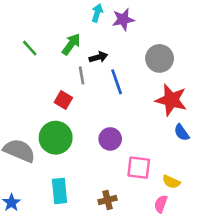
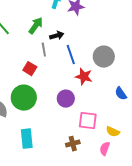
gray circle: (160, 58) -> (104, 57), moved
red star: (171, 100) -> (84, 77), moved, size x0.7
brown cross: (108, 200) -> (73, 144), moved

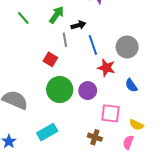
blue semicircle: (121, 94) -> (131, 85), moved
green circle: (24, 98) -> (60, 90), moved
cyan rectangle: (27, 139) -> (47, 132), turned 66
brown cross: (73, 144) -> (95, 137), turned 32

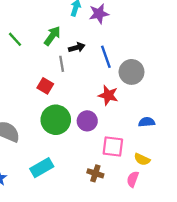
blue line: (93, 45) -> (106, 57), moved
blue semicircle: (131, 85) -> (147, 122), moved, turned 120

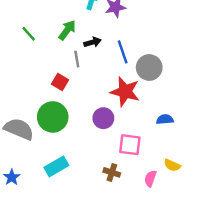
red star: (108, 95) -> (125, 92), size x1.4
green circle: (56, 120) -> (53, 117), moved
yellow semicircle: (142, 159) -> (172, 165), moved

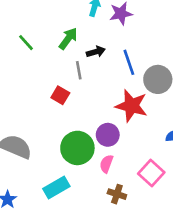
green circle: (53, 117) -> (77, 148), moved
pink square: (130, 145) -> (151, 173), moved, turned 35
pink semicircle: (150, 178) -> (106, 164), moved

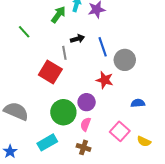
green arrow: (68, 39) -> (58, 15), moved
red square: (60, 95) -> (50, 72), size x1.6
red star: (131, 106) -> (105, 80), size x0.7
brown cross: (117, 194) -> (84, 147), moved

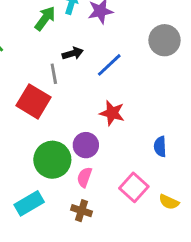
blue line: (103, 47) -> (109, 65), turned 66
gray circle: (125, 60) -> (165, 40), moved
blue semicircle: (138, 103) -> (160, 147), turned -88

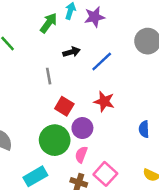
gray line: (54, 74) -> (49, 76), moved
red square: (33, 101) -> (64, 106), moved, size x0.7
pink square: (134, 187) -> (105, 174), moved

